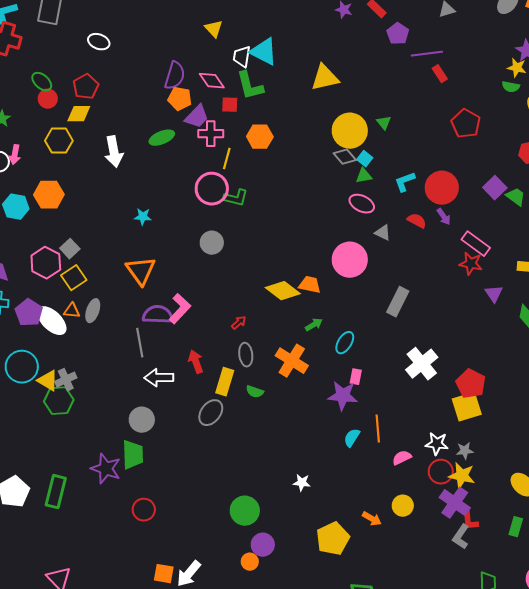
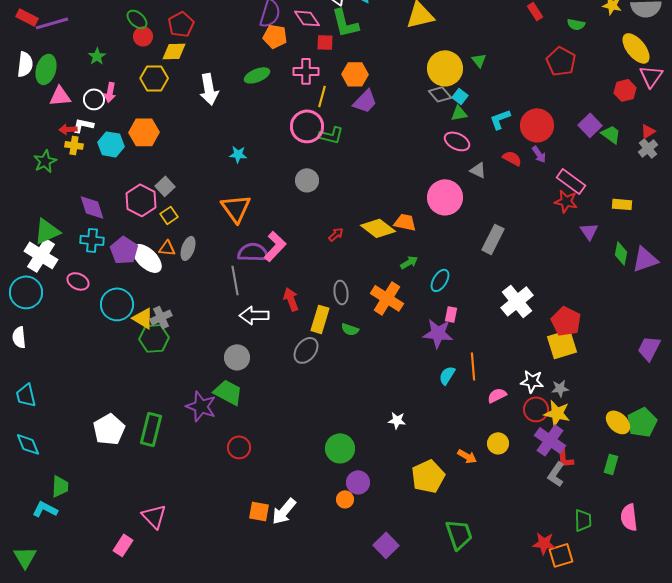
green semicircle: (511, 87) -> (576, 24), moved
purple trapezoid: (197, 117) -> (365, 101), moved
yellow square: (74, 278) -> (169, 215), size x0.7
red arrow: (239, 323) -> (336, 234), moved
green trapezoid: (133, 455) -> (228, 392), turned -60

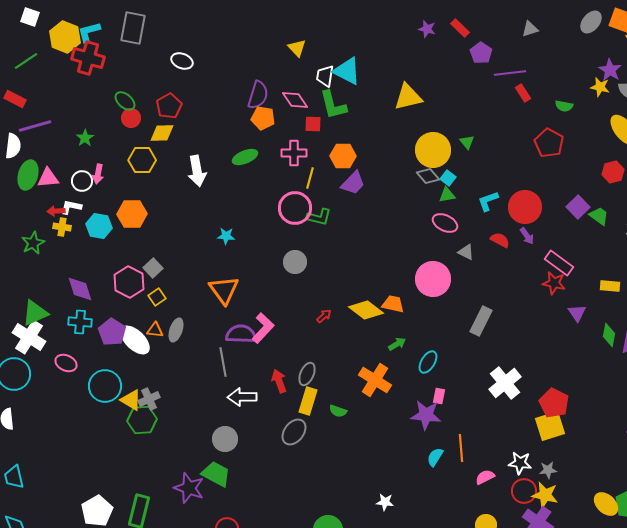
purple line: (52, 23) -> (35, 126), moved
green ellipse: (46, 69) -> (28, 175), moved
gray ellipse: (341, 292) -> (307, 374), moved, turned 30

